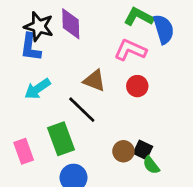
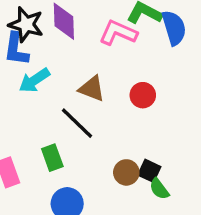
pink L-shape: (130, 50) -> (118, 33), moved
cyan arrow: (37, 89) -> (34, 80), moved
green rectangle: (61, 139) -> (52, 158), size x0.7

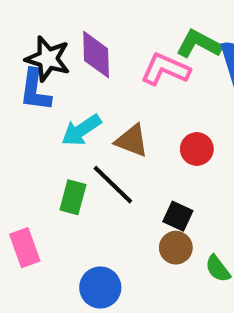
cyan arrow: (34, 80) -> (81, 130), moved
green rectangle: (52, 158) -> (73, 197), moved, turned 35
black square: (149, 171) -> (178, 216), moved

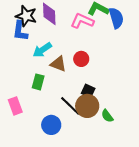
brown triangle: (132, 141) -> (58, 64), moved
red circle: (197, 149) -> (81, 59), moved
black line: (113, 185) -> (70, 106), moved
brown circle: (176, 248) -> (87, 106), size x1.5

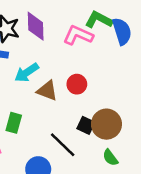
green rectangle: (38, 82) -> (14, 123), moved
brown circle: (87, 106) -> (106, 124), moved

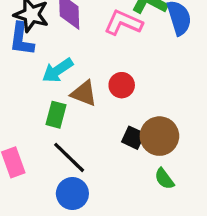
green rectangle: (14, 123) -> (56, 115), moved
black line: (63, 145) -> (69, 157), moved

